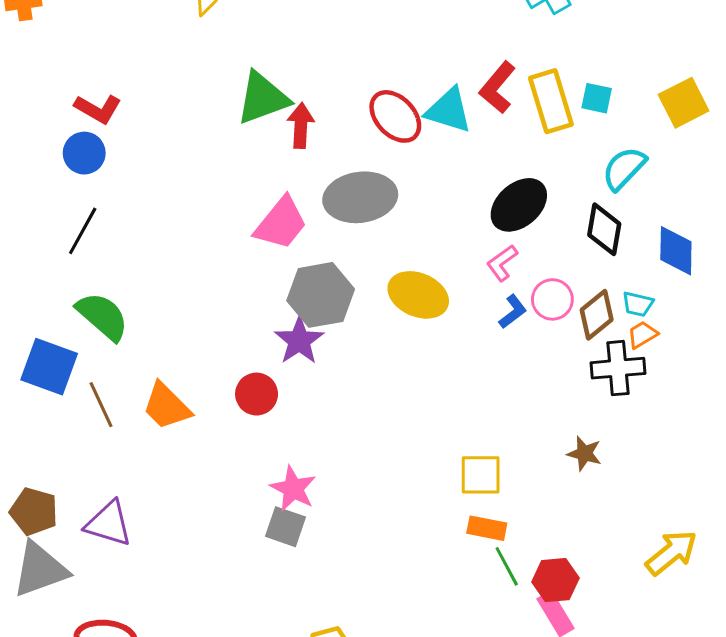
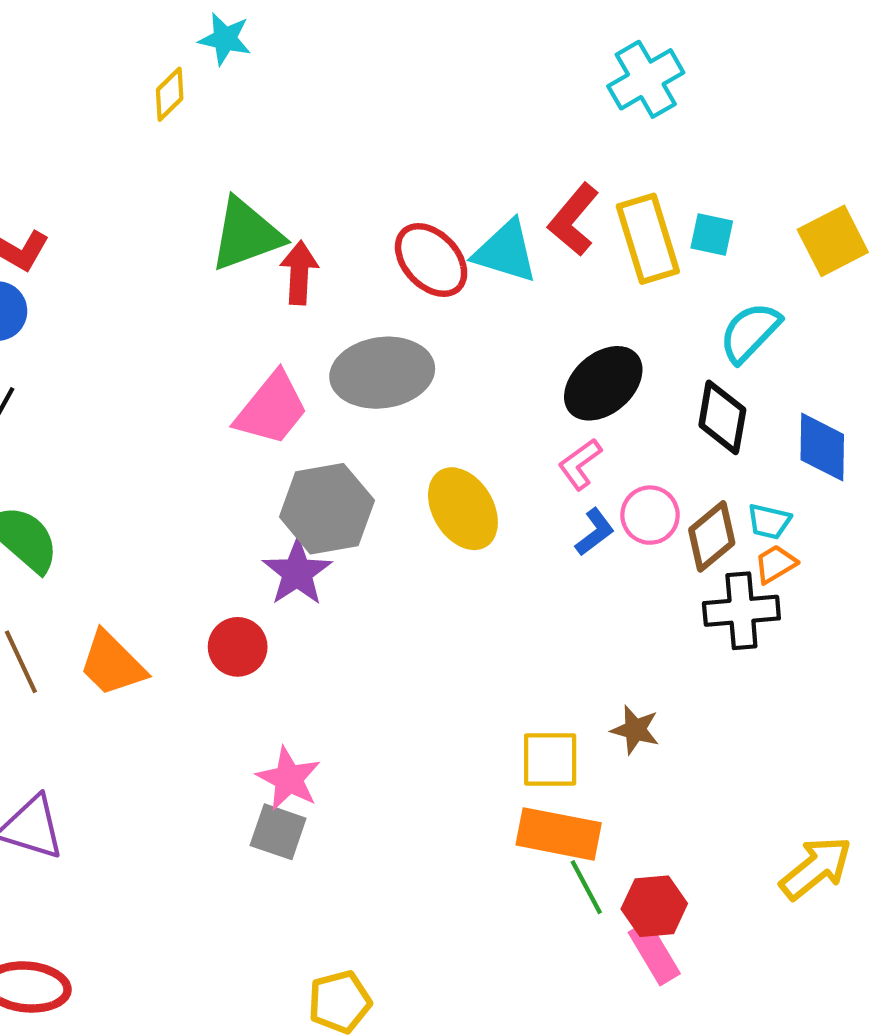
yellow ellipse: (418, 295) -> (463, 509), turned 36
brown star: (584, 454) -> (635, 730), moved
orange rectangle: (487, 528) -> (559, 834), size x1.5

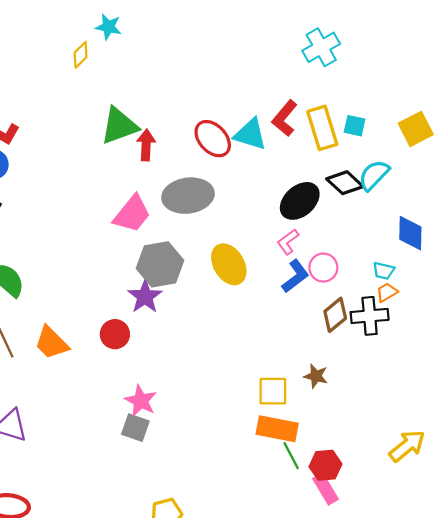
black diamond: (722, 417) -> (345, 183), moved, turned -57
blue L-shape: (595, 532) -> (295, 276), size x1.4
brown diamond: (712, 536) -> (335, 315), moved

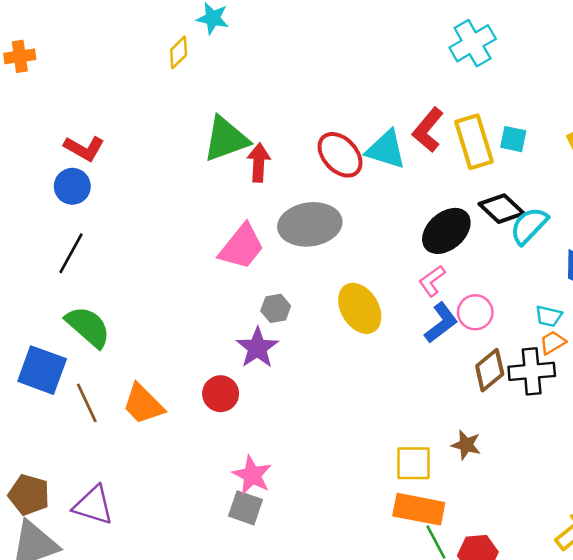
cyan semicircle: (374, 175) -> (529, 226), moved
gray hexagon: (160, 264) -> (276, 308), size x0.5

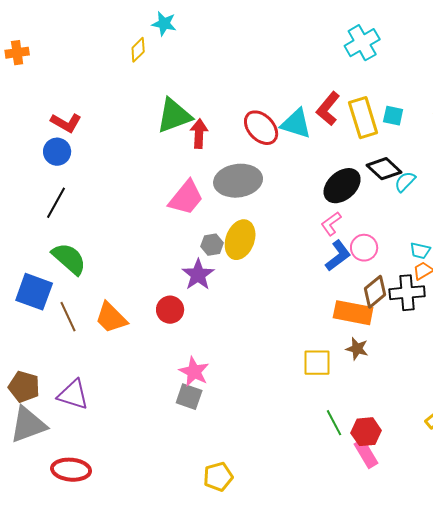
cyan semicircle: (529, 226) -> (405, 182), size x0.7
yellow ellipse: (360, 308) -> (240, 240), moved, turned 51
orange rectangle: (419, 509) -> (353, 313), moved

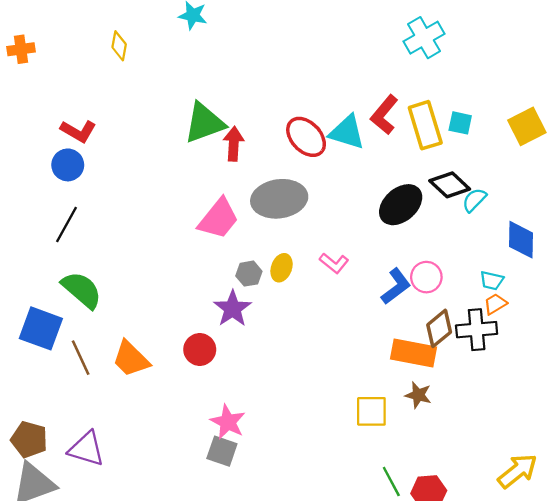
yellow diamond: (138, 50) -> (119, 46), moved, turned -35
pink L-shape: (331, 224) -> (334, 263), moved, turned -105
yellow ellipse: (240, 240) -> (282, 268), size x0.6

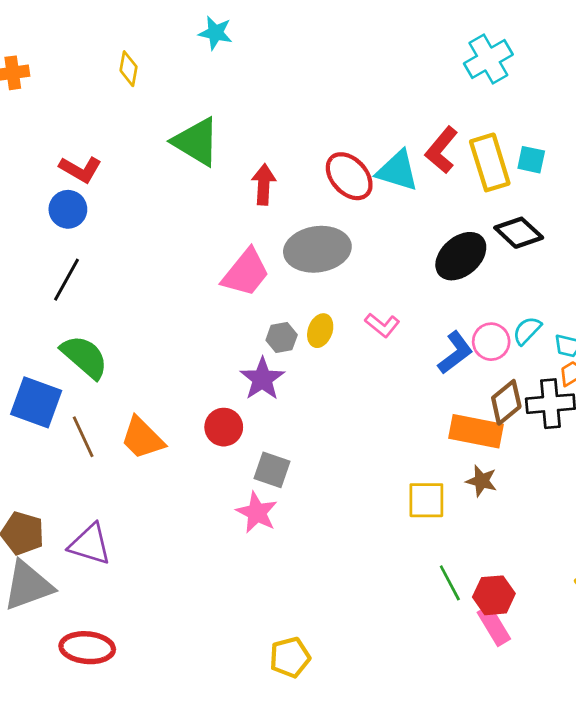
green triangle: (204, 123) -> (196, 142), moved, turned 51
cyan semicircle: (474, 200) -> (527, 331), moved
gray square: (222, 451) -> (272, 470), moved

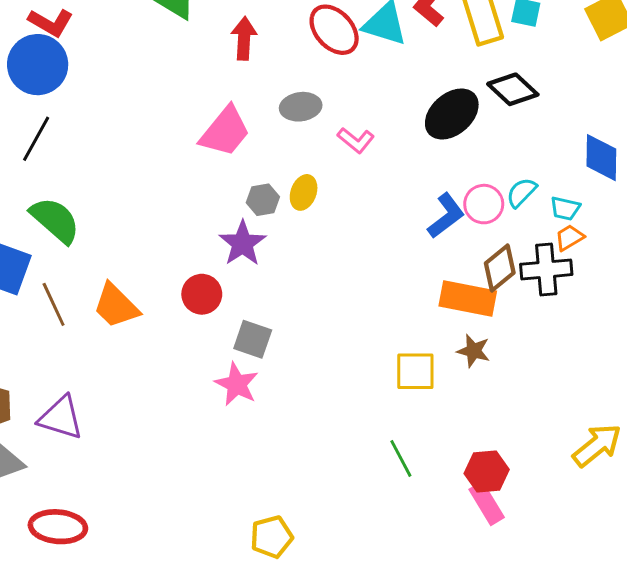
blue circle: (68, 209) -> (38, 65), size x1.5
gray ellipse: (317, 249) -> (301, 107), size x0.6
pink L-shape: (382, 325) -> (356, 140), moved
green line: (450, 583) -> (401, 458), moved

